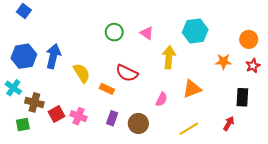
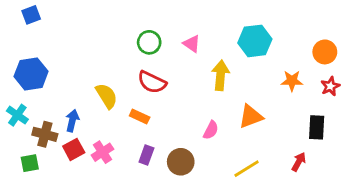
blue square: (24, 11) -> (31, 15), turned 32
blue arrow: (53, 56) -> (72, 121), moved, size x0.7
red semicircle: (127, 73) -> (152, 82), moved
pink cross: (78, 116) -> (102, 152), turned 35

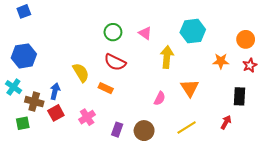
orange triangle: (251, 116) -> (190, 88), turned -42
pink cross: (102, 152) -> (87, 117), moved
purple rectangle: (146, 155) -> (117, 130), moved
brown circle: (181, 162) -> (144, 131), moved

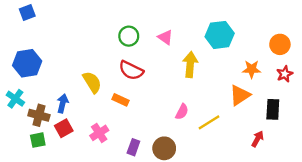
orange triangle: (190, 88) -> (240, 95), moved, turned 30
green square: (23, 123) -> (38, 140), moved
yellow line: (187, 127) -> (209, 122), moved

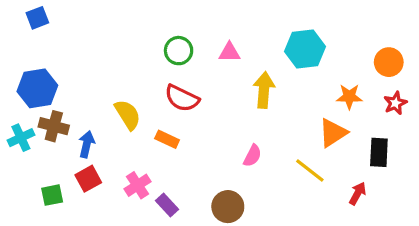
pink triangle: (165, 37) -> (229, 52), turned -35
cyan cross: (15, 99) -> (21, 138), turned 30
brown cross: (39, 115) -> (54, 126), moved
yellow line: (209, 122) -> (310, 170), moved, turned 70
purple rectangle: (133, 147) -> (167, 205), moved, turned -63

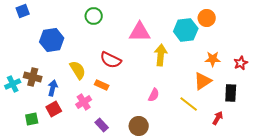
green circle: (179, 51) -> (94, 16), moved
pink triangle: (229, 52) -> (140, 32), size x1.6
orange circle: (389, 62) -> (207, 18), moved
blue hexagon: (37, 88) -> (52, 40), moved
pink cross: (138, 185) -> (84, 102), moved

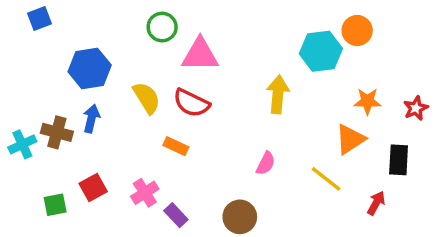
pink triangle: (140, 32) -> (200, 55), moved
yellow semicircle: (78, 70) -> (147, 98), moved
blue arrow: (53, 88) -> (91, 118), moved
pink cross: (84, 102) -> (145, 193), moved

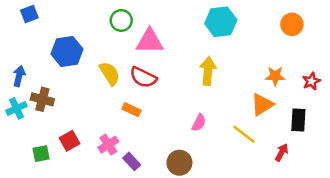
orange circle: (357, 30) -> (292, 24), moved
cyan hexagon: (321, 51) -> (221, 22), moved
blue arrow: (91, 118) -> (19, 76), moved

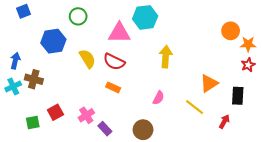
green circle: (121, 20) -> (78, 16), moved
cyan hexagon: (221, 22) -> (145, 17), moved
orange circle: (292, 24) -> (231, 31), moved
orange star: (275, 76) -> (248, 44), moved
orange rectangle: (132, 110) -> (113, 87), moved

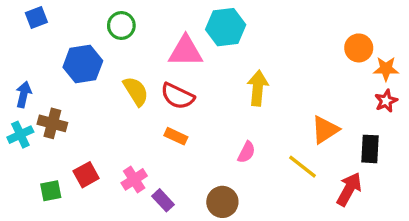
red arrow: (224, 121) -> (349, 189), size x1.5

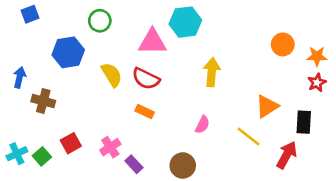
orange circle: (359, 48) -> (283, 44), moved
cyan cross: (20, 135) -> (17, 154), moved
green square: (51, 191) -> (42, 156), turned -30

